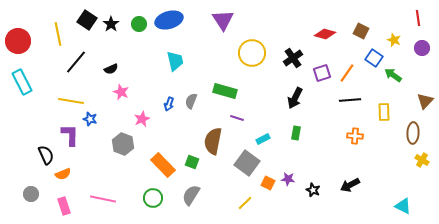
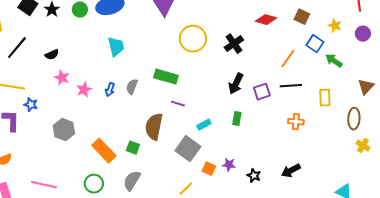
purple square: (322, 73) -> (262, 92), moved
pink star: (142, 119) -> (84, 90), moved

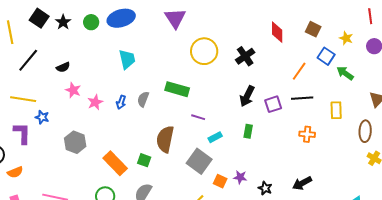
red diamond: (266, 20) -> (277, 32), turned 75
purple line: (178, 104) -> (198, 117), moved

